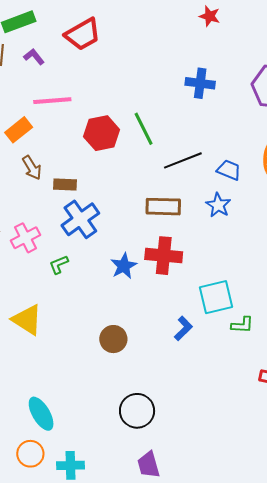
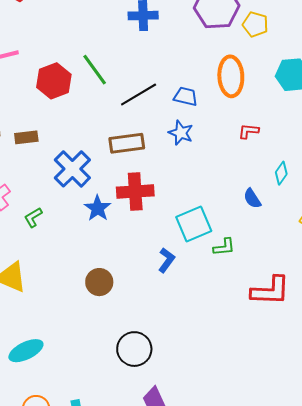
blue cross: (80, 219) -> (72, 169), moved
cyan ellipse: (41, 414) -> (26, 351), moved, turned -76

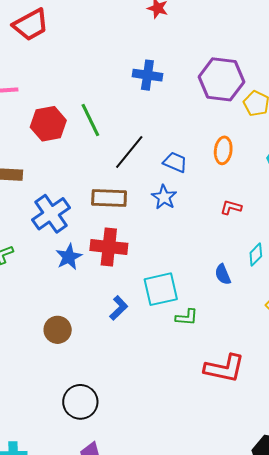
orange ellipse: (231, 76) -> (223, 150), size x0.7
black line: (139, 94) -> (129, 152), turned -30
blue L-shape: (166, 260) -> (119, 308), moved

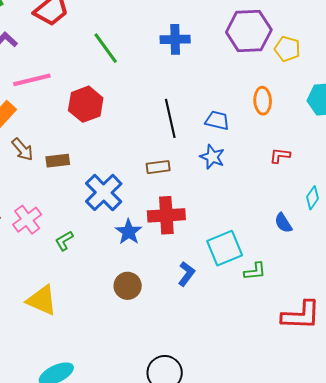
green line: (90, 120) -> (106, 48), moved
black line: (129, 152) -> (170, 118), turned -42
brown rectangle: (109, 198) -> (158, 167), size x0.7
brown circle: (58, 330) -> (128, 286), moved

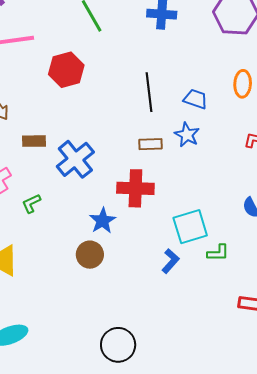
brown rectangle: (58, 161) -> (34, 141), moved
brown rectangle: (158, 167) -> (150, 144), moved
blue star: (129, 232) -> (103, 221), moved
blue L-shape: (186, 274) -> (170, 261), moved

